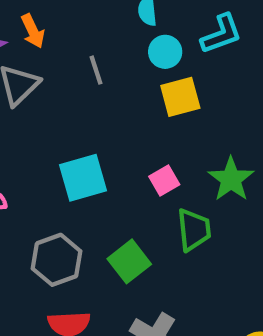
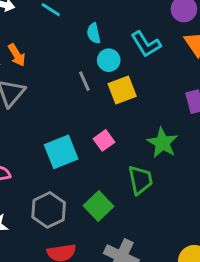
cyan L-shape: (221, 34) -> (146, 44), turned 84
gray line: (96, 70) -> (84, 81), moved
pink square: (164, 181) -> (104, 140), moved

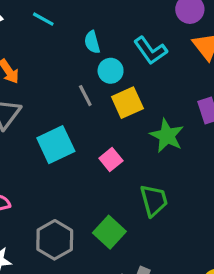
green star: (162, 143) -> (167, 136), moved
cyan square: (61, 152) -> (56, 145), moved

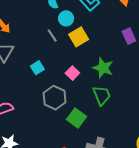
green star: (167, 136) -> (103, 68), moved
cyan square: (56, 145) -> (37, 68), size x0.6
gray hexagon: (55, 240) -> (55, 98), moved

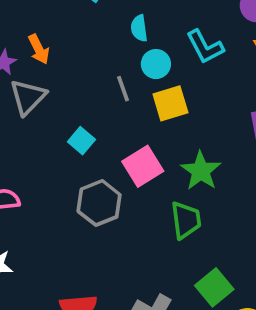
cyan square: (37, 68) -> (81, 141), turned -32
pink square: (72, 73) -> (143, 166), size x1.5
green square: (76, 118) -> (214, 287), moved

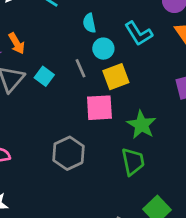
cyan square: (81, 141) -> (44, 76), moved
pink square: (143, 166) -> (99, 108), moved, turned 32

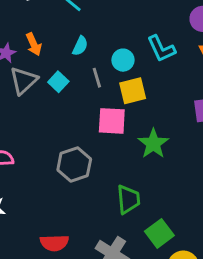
cyan semicircle: (89, 23) -> (80, 46), moved, turned -150
green trapezoid: (133, 162) -> (128, 199), moved

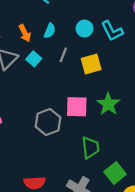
orange arrow: (34, 44) -> (25, 33), moved
cyan circle: (123, 60) -> (85, 29), moved
gray line: (97, 78) -> (63, 55), turned 40
pink square: (112, 121) -> (77, 107), moved

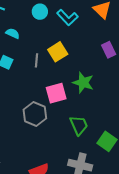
cyan circle: (85, 29) -> (40, 12), moved
cyan semicircle: (50, 31) -> (13, 33), turned -72
gray line: (63, 55) -> (36, 60), moved

